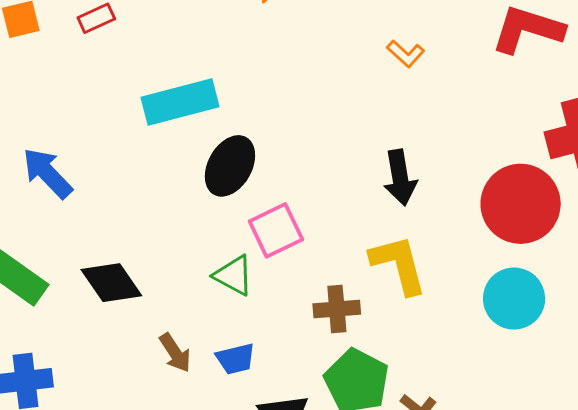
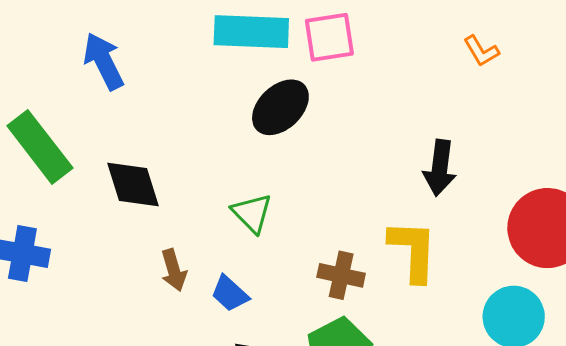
pink square: (276, 230) -> (329, 37), moved
blue trapezoid: (236, 359) -> (230, 294), turned 39

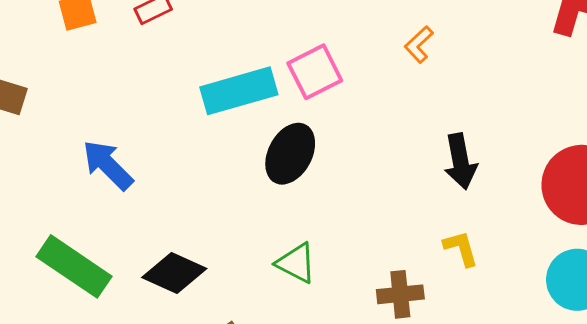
orange L-shape: (481, 51) -> (419, 44), moved, turned 96
black diamond: (133, 184) -> (174, 273), turned -30
yellow L-shape: (413, 251) -> (461, 248), size x0.6

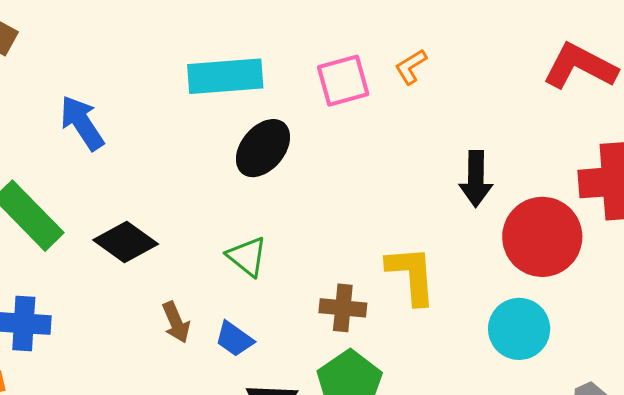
pink square: (315, 72) -> (343, 81), moved
black arrow: (460, 161) -> (476, 179), moved
yellow L-shape: (461, 248) -> (411, 275), size x1.6

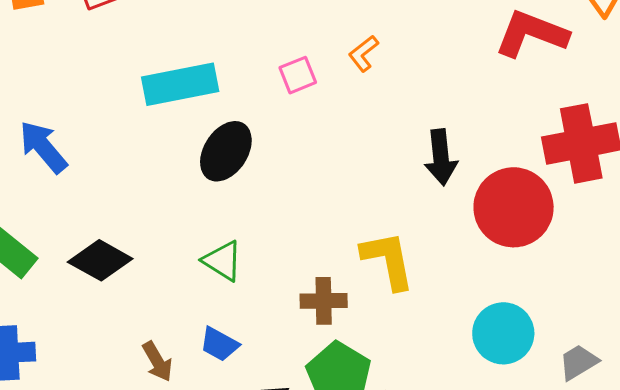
pink square: (343, 81) -> (298, 75), size x0.7
brown arrow: (176, 322) -> (157, 362), moved
cyan circle: (519, 329) -> (503, 333), moved

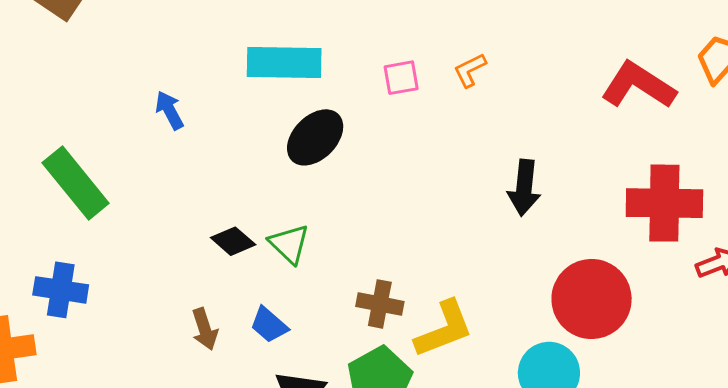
blue arrow: (43, 147) -> (169, 110), moved, size x0.7
red circle: (514, 207) -> (592, 299), moved
black diamond: (100, 260) -> (233, 241), moved, size x0.7
yellow L-shape: (388, 260) -> (444, 329), moved, turned 68

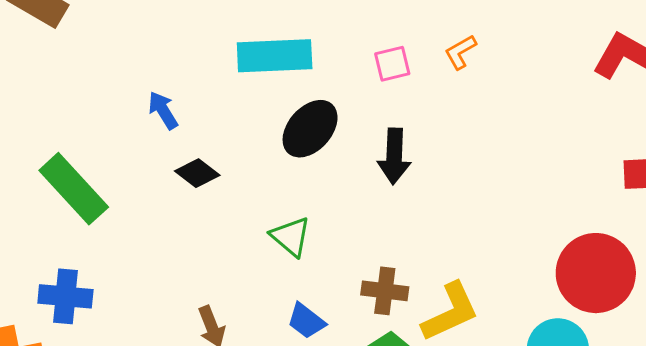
black arrow: (524, 188) -> (394, 156), moved
black diamond: (233, 241) -> (197, 173), moved
blue trapezoid: (269, 325) -> (306, 321), moved

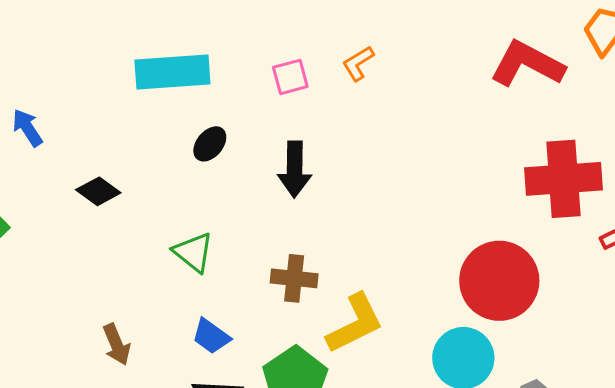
blue arrow: (163, 110) -> (27, 128), moved
black ellipse: (310, 129) -> (210, 144), size x0.6
brown cross: (385, 291) -> (294, 278), moved

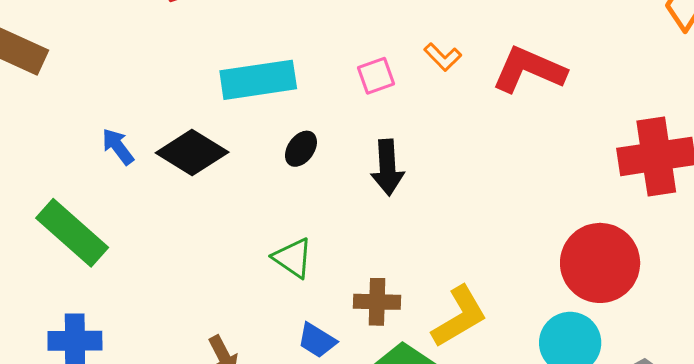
orange L-shape: (358, 63) -> (443, 57), turned -99
red L-shape: (527, 64) -> (529, 70), moved
black diamond: (98, 191) -> (192, 153), moved, size x1.6
brown cross: (294, 278) -> (377, 302), moved

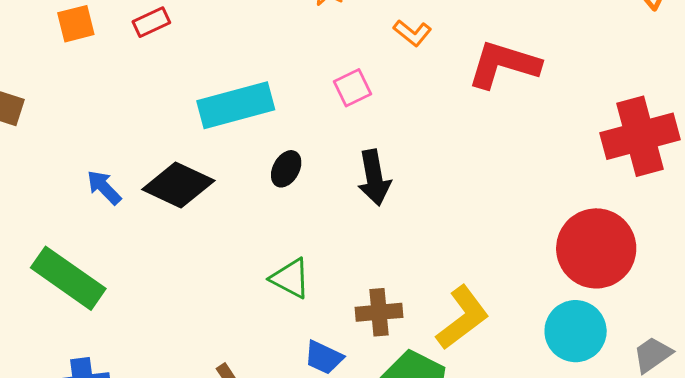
orange L-shape: (443, 57) -> (412, 33), moved

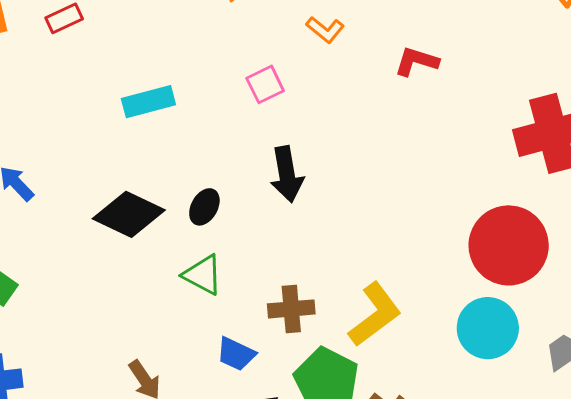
red L-shape: (504, 65) -> (416, 61), size x0.6
cyan rectangle: (236, 105) -> (148, 102), size x0.7
black ellipse: (286, 169) -> (204, 207), moved
black diamond: (178, 185) -> (129, 214), moved

